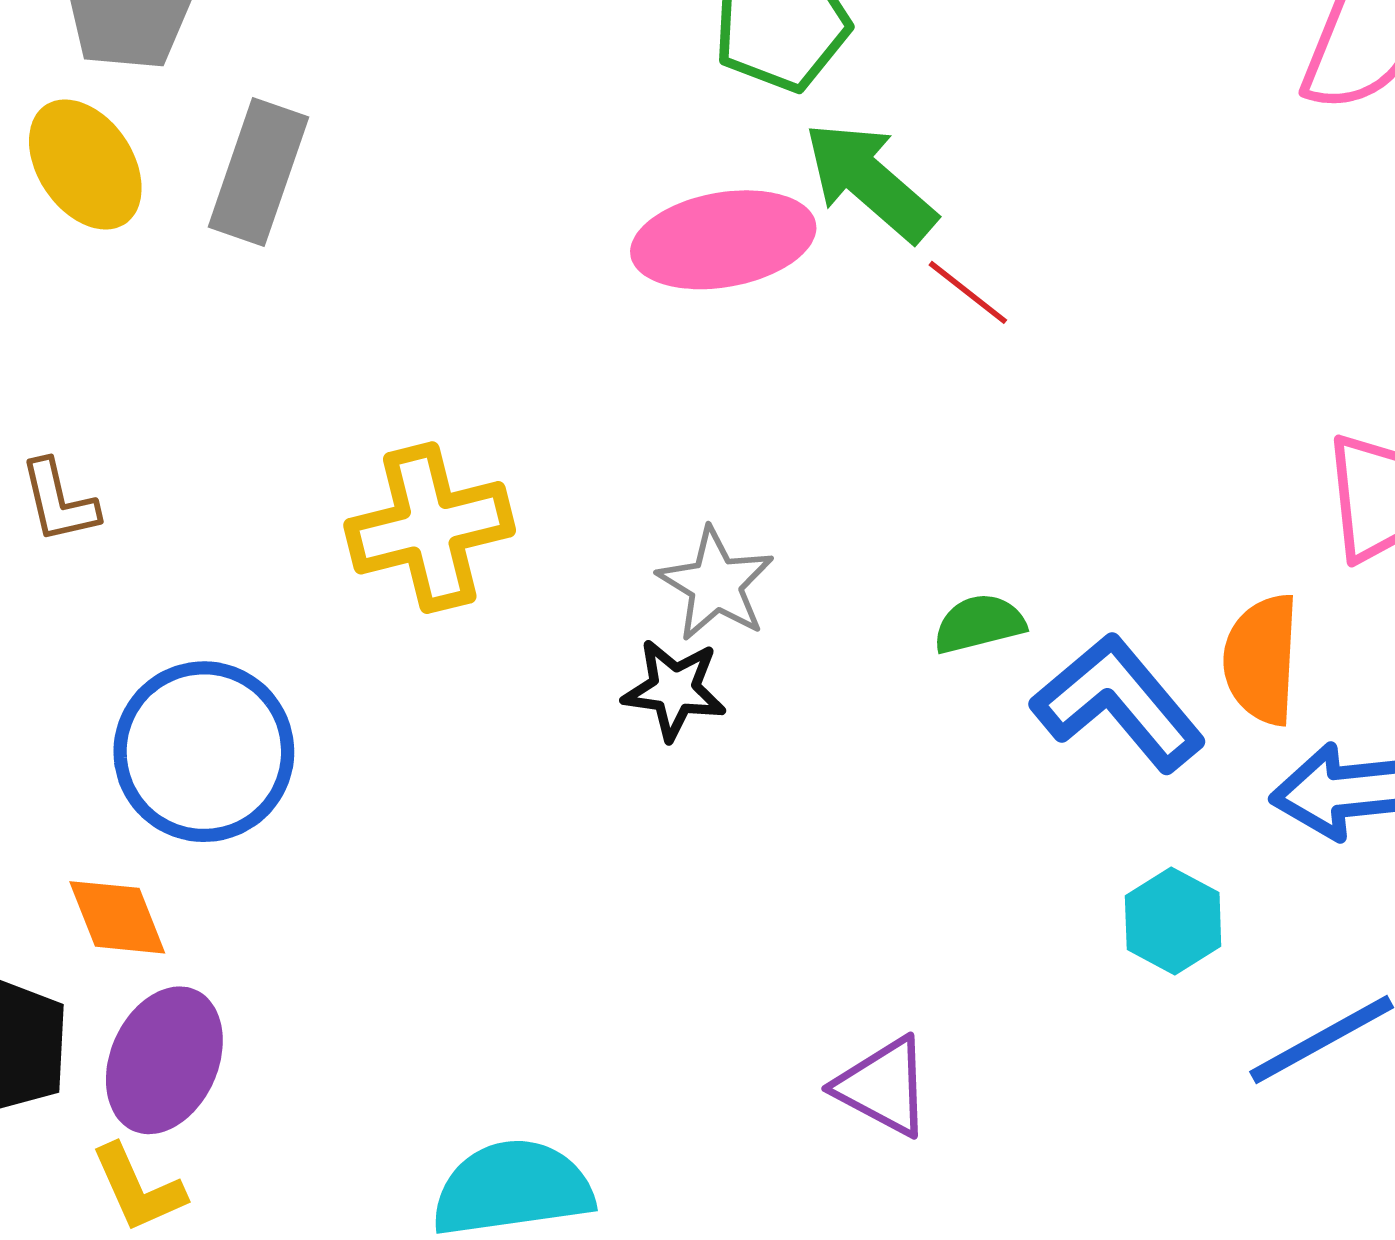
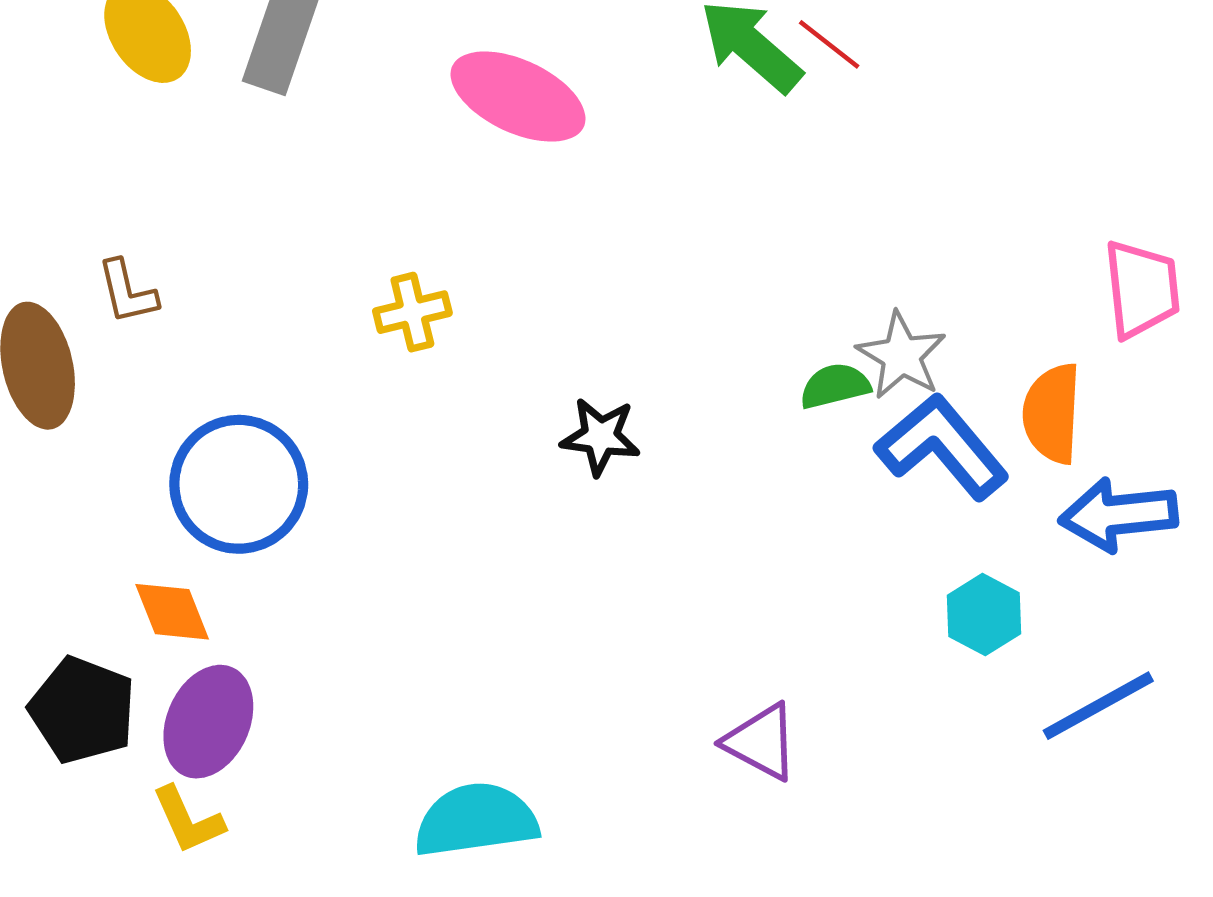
pink ellipse: (723, 240) -> (518, 97), moved, turned 35
red line: (968, 292) -> (829, 44), moved
yellow cross: (430, 528) -> (412, 312), size x0.6
gray star: (716, 584) -> (901, 356), moved

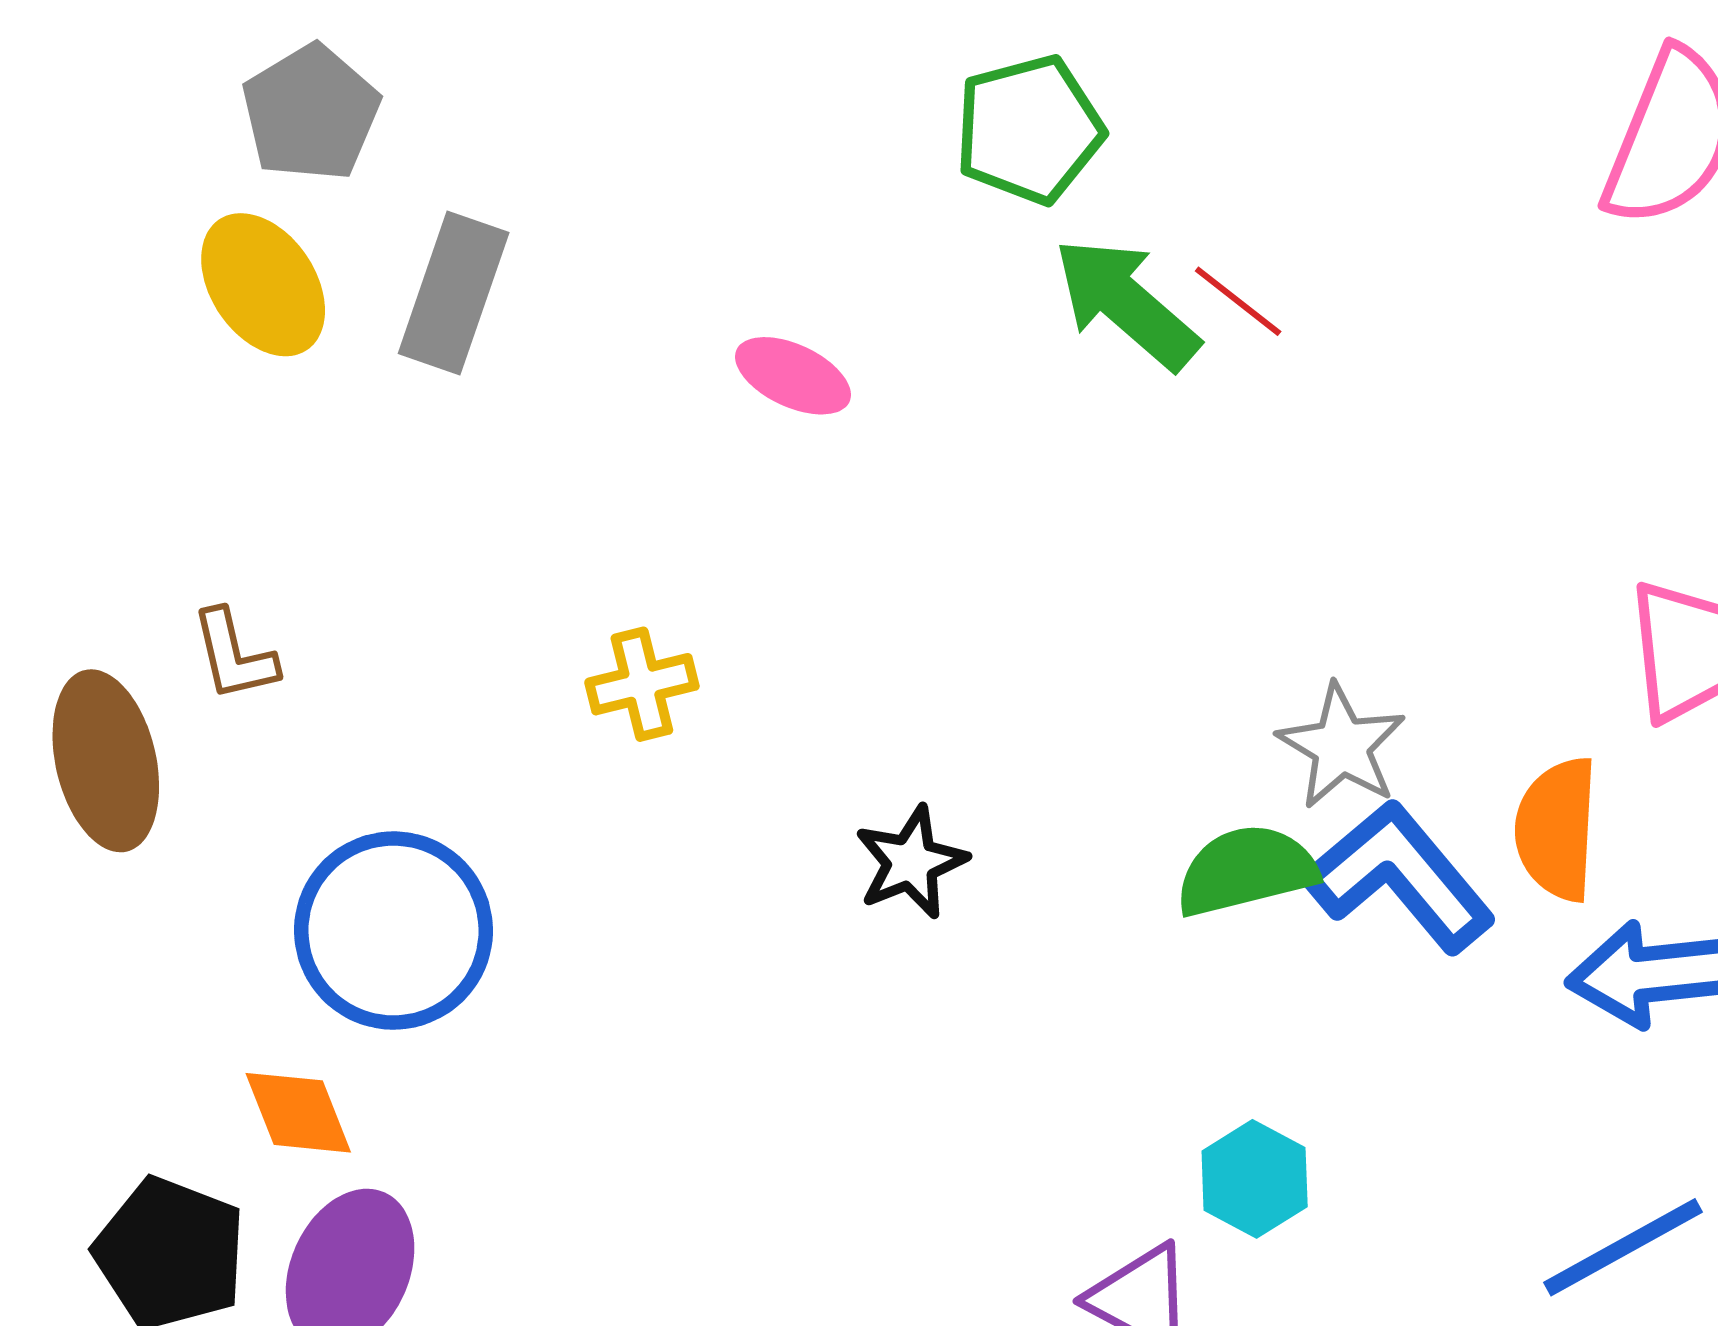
pink ellipse: (518, 97) -> (793, 376), size x0.6
green semicircle: (835, 386) -> (1246, 870), moved, size x1.4
black star: (600, 437) -> (911, 862), turned -30
cyan hexagon: (984, 615) -> (1255, 1179), moved

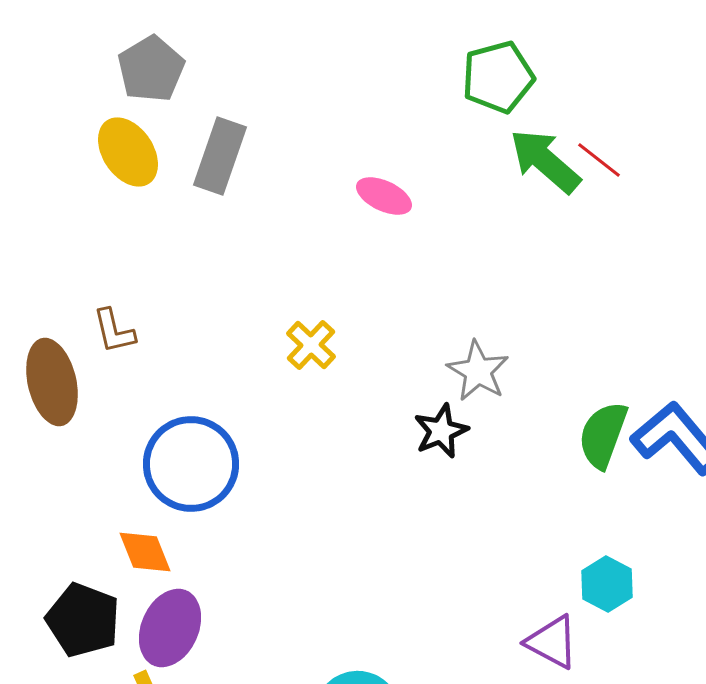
yellow cross: (642, 684) -> (311, 345), turned -33
gray star: (1342, 746) -> (478, 371), moved
green semicircle: (1246, 870) -> (603, 435), turned -56

